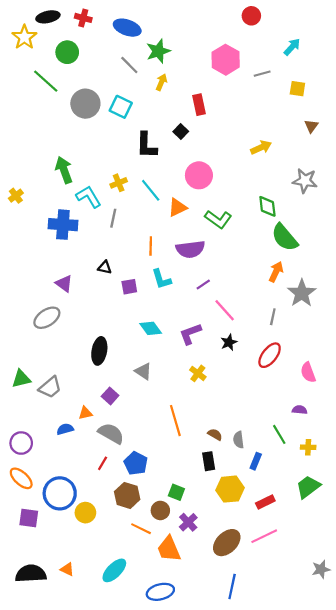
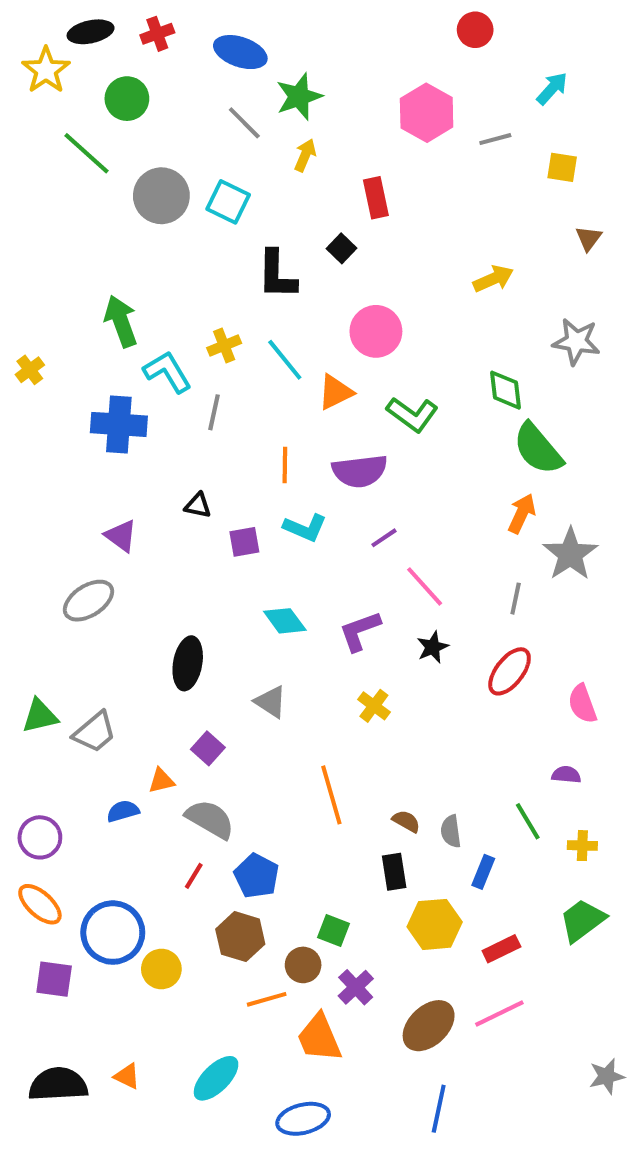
red cross: (83, 18) -> (157, 34), turned -35
cyan L-shape: (161, 279) -> (305, 528), turned -50
orange line: (141, 529) -> (267, 999), turned -42

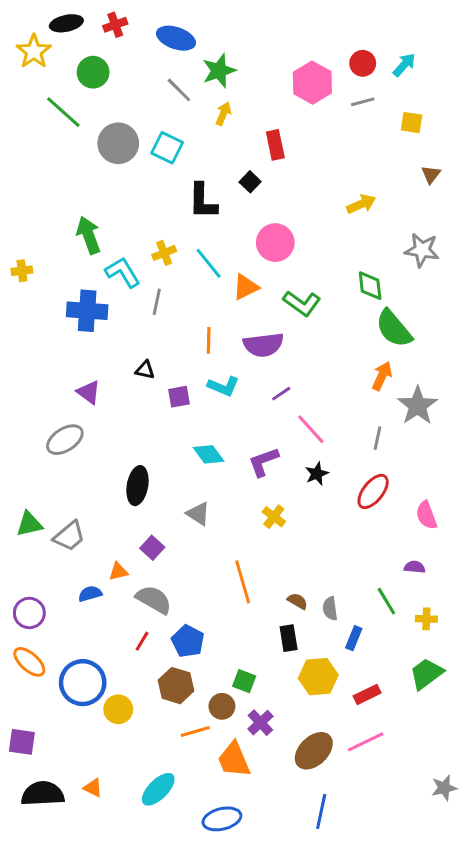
red circle: (475, 30) -> (363, 63), moved
yellow cross: (30, 370) -> (22, 271), turned 30
purple square: (54, 979) -> (22, 742), moved

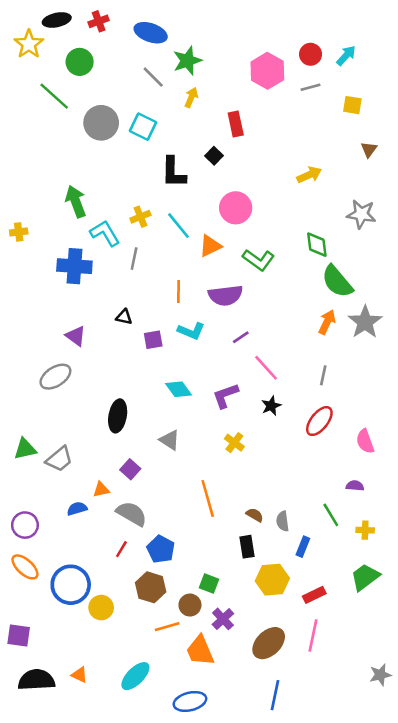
gray star: (418, 406) -> (365, 322), moved
pink line: (366, 742) -> (313, 635), turned -52

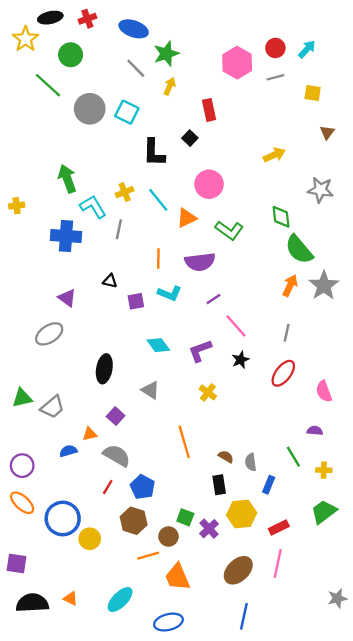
purple cross: (223, 619) -> (209, 529), moved

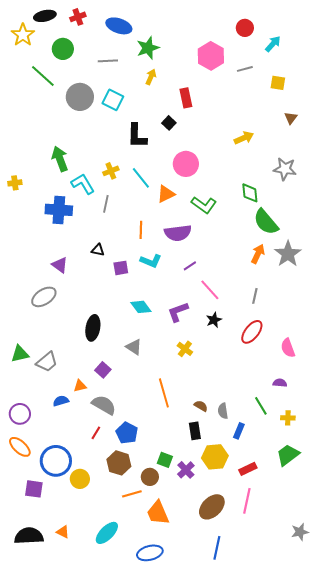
red circle: (275, 48) -> (245, 28), moved
gray line: (136, 68) -> (108, 61), moved, turned -48
purple square: (17, 564) -> (34, 489), moved

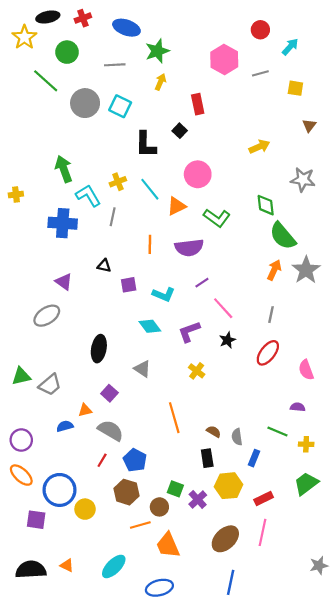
cyan L-shape: (151, 261) -> (164, 294), moved
green line: (261, 406) -> (277, 431), turned -36

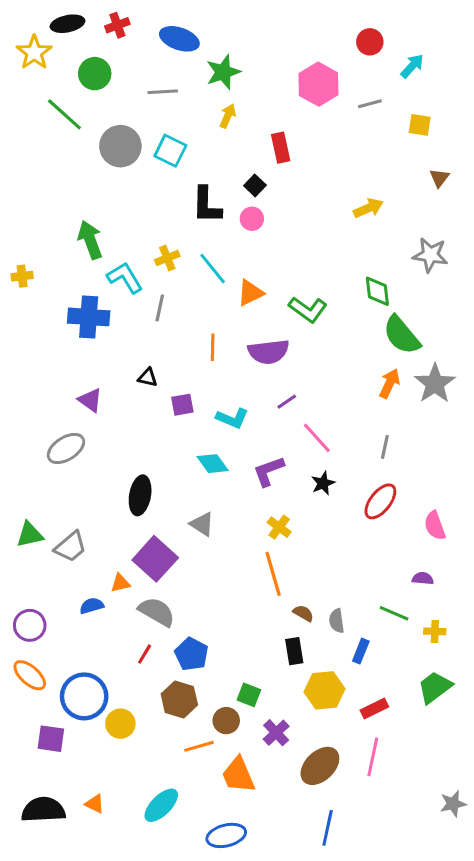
pink circle: (198, 174) -> (252, 219), moved, size x0.6
purple square: (109, 393) -> (155, 559), size x1.8
orange line: (174, 418) -> (273, 574), moved
purple cross: (198, 500) -> (276, 733), moved

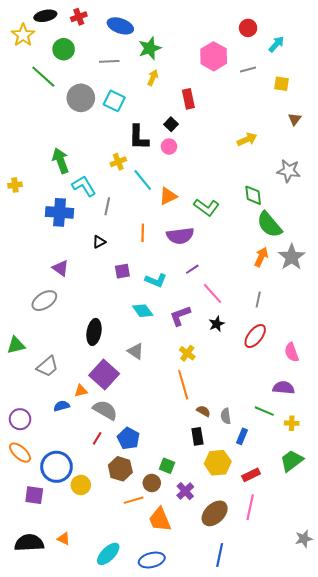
yellow cross: (167, 258) -> (118, 162), moved
black triangle: (148, 377) -> (99, 242), moved, turned -40
green triangle: (30, 535) -> (16, 345), moved
purple semicircle: (423, 578) -> (284, 388), size x1.5
cyan ellipse: (161, 805) -> (108, 554), moved

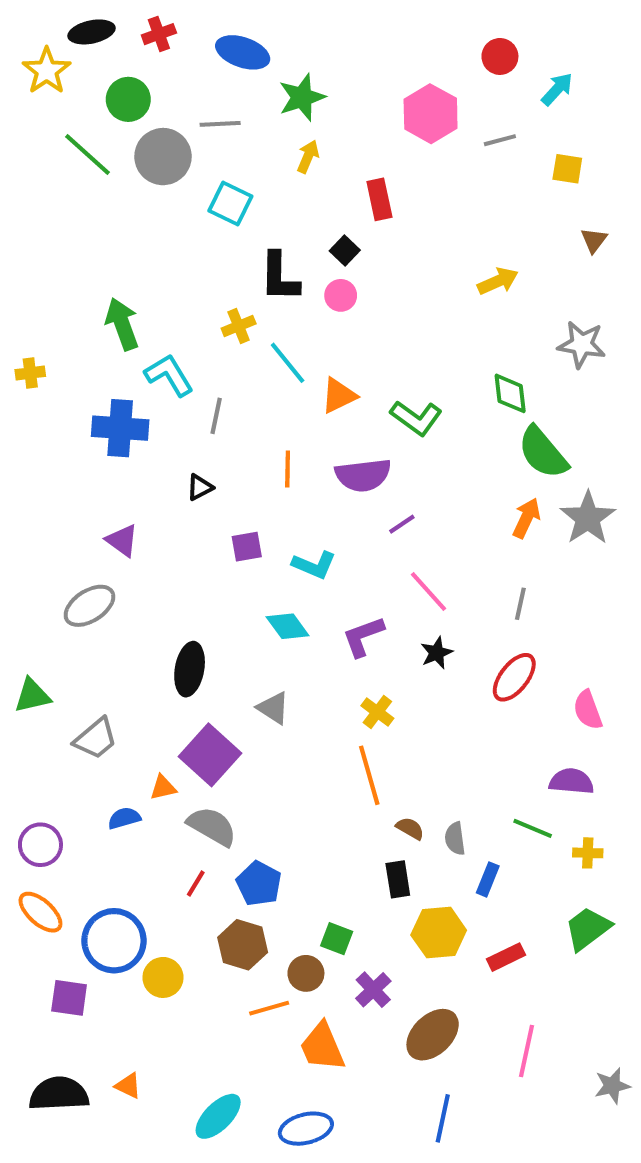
gray circle: (81, 98) -> (163, 157), moved
purple line: (192, 269) -> (402, 524), moved
pink line: (250, 507) -> (526, 1051), moved

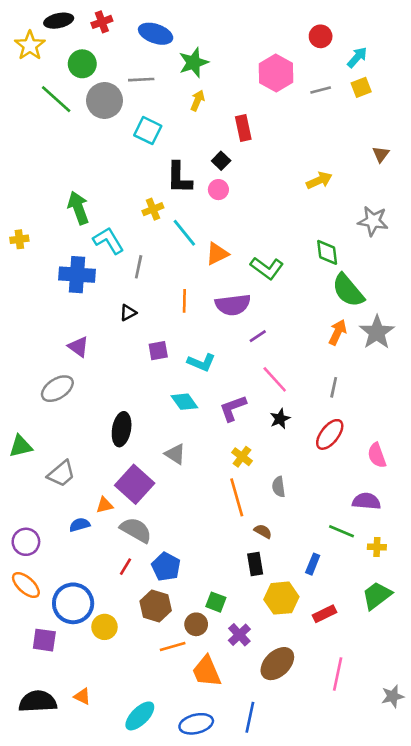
yellow square: (567, 169) -> (361, 87), moved, turned -30
gray semicircle: (455, 839) -> (279, 487), moved
blue line: (443, 1118) -> (250, 717), moved

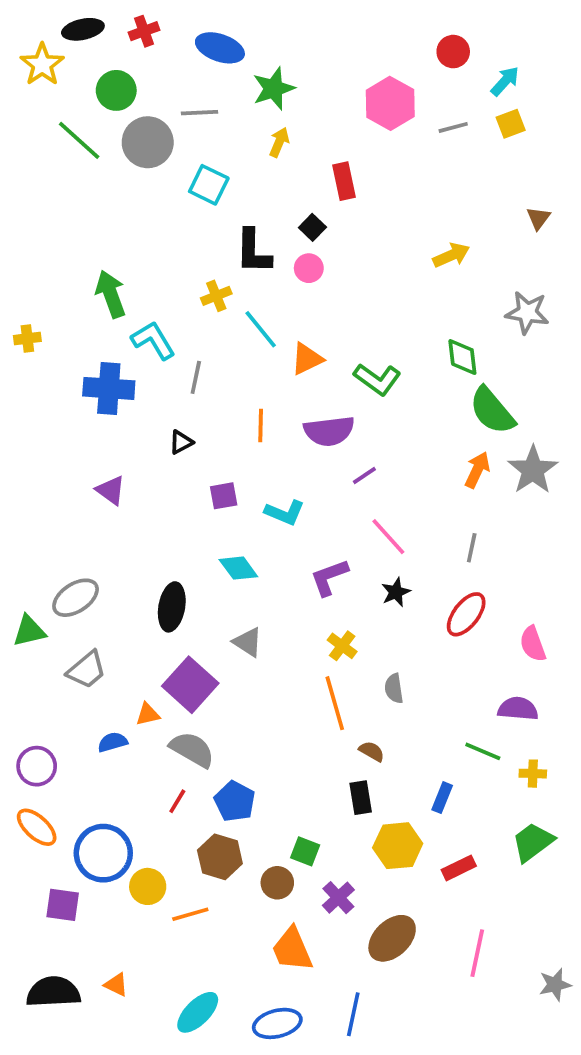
gray ellipse: (57, 389) -> (76, 598), moved
cyan diamond: (184, 402) -> (238, 568), moved
orange line: (173, 647) -> (190, 914), moved

